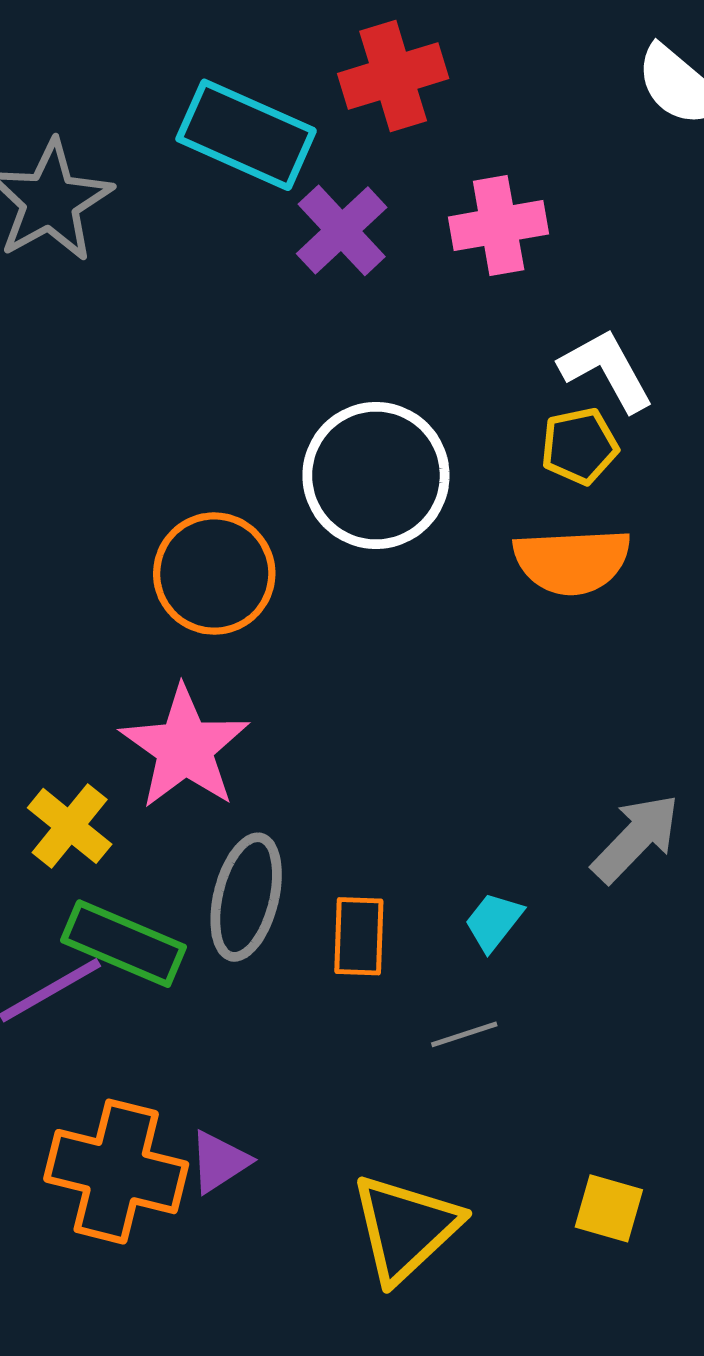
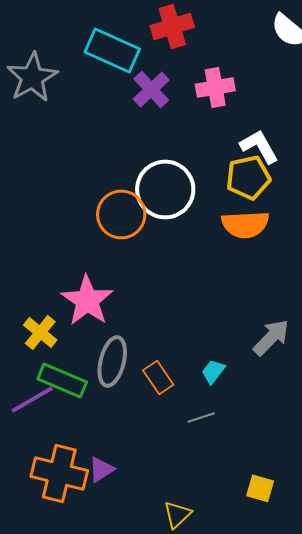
yellow pentagon: (579, 446) -> (248, 177), size x1.4
orange circle: (214, 574) -> (121, 214), moved
orange rectangle: (359, 936) -> (158, 377), turned -36
yellow triangle: (405, 1228) -> (177, 514), moved, size x0.6

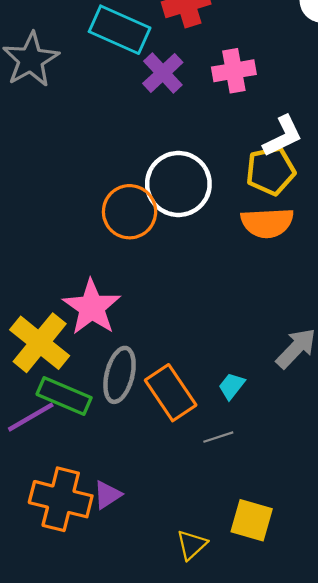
white L-shape: (259, 146) -> (283, 136), turned 93
yellow cross: (40, 332) -> (40, 343), size x1.6
orange rectangle: (158, 377) -> (171, 393), size x1.5
yellow square: (260, 488) -> (252, 520), moved, size x1.4

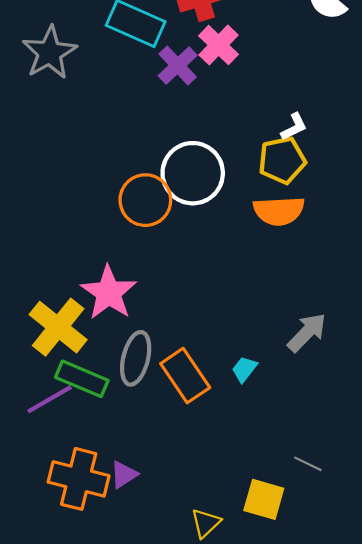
pink cross: (234, 71) -> (219, 45), moved, turned -36
white L-shape: (283, 136) -> (294, 127), size x0.7
gray line: (218, 437) -> (308, 464), moved, turned 44

